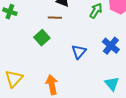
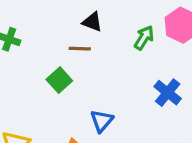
blue triangle: (79, 52) -> (102, 121), moved

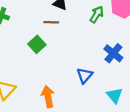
blue triangle: (102, 121) -> (85, 76), moved

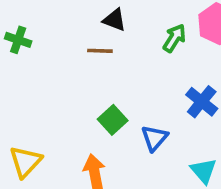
green square: (37, 44) -> (113, 120), moved

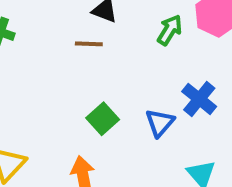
blue triangle: (154, 138) -> (160, 123), moved

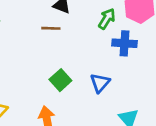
blue cross: (199, 99) -> (125, 43), moved, turned -35

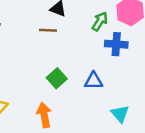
blue triangle: (100, 83) -> (93, 81), turned 48

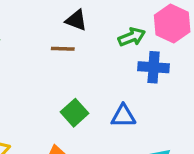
green arrow: (100, 21) -> (132, 37), turned 36

